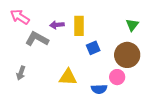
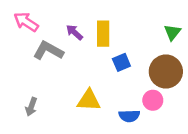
purple arrow: (57, 25) -> (74, 32), turned 48
gray arrow: (21, 73) -> (31, 107), moved

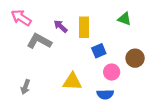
green triangle: (172, 32) -> (124, 19), moved, turned -48
brown circle: (166, 72) -> (135, 58), size x0.7
pink circle: (153, 100) -> (112, 72), moved

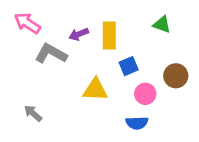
purple arrow: (61, 26) -> (79, 34), turned -64
yellow triangle: (72, 82) -> (95, 90), moved
gray arrow: (25, 87) -> (33, 113), turned 112

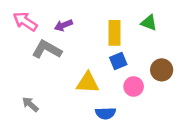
purple arrow: (79, 34) -> (63, 25), moved
yellow rectangle: (109, 36) -> (114, 33), moved
blue semicircle: (137, 123) -> (106, 113), moved

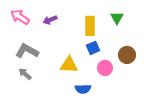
green triangle: (149, 23) -> (117, 18), turned 40
gray L-shape: (47, 49) -> (27, 51), moved
gray arrow: (30, 104) -> (25, 74), moved

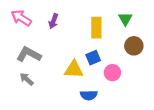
purple arrow: (50, 20) -> (53, 21), turned -48
blue square: (93, 48) -> (93, 58), moved
brown circle: (127, 55) -> (134, 46), moved

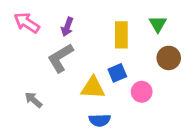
gray L-shape: (29, 54) -> (60, 58), moved, turned -60
blue semicircle: (89, 95) -> (100, 120), moved

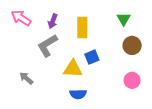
yellow rectangle: (121, 35) -> (82, 27), moved
pink circle: (142, 92) -> (132, 80), moved

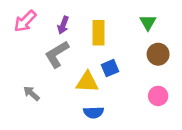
pink arrow: (21, 18) -> (25, 21), turned -78

